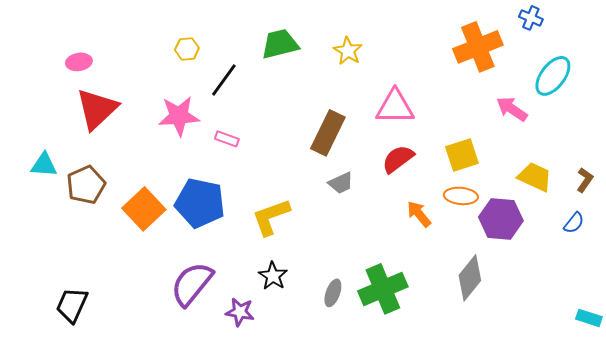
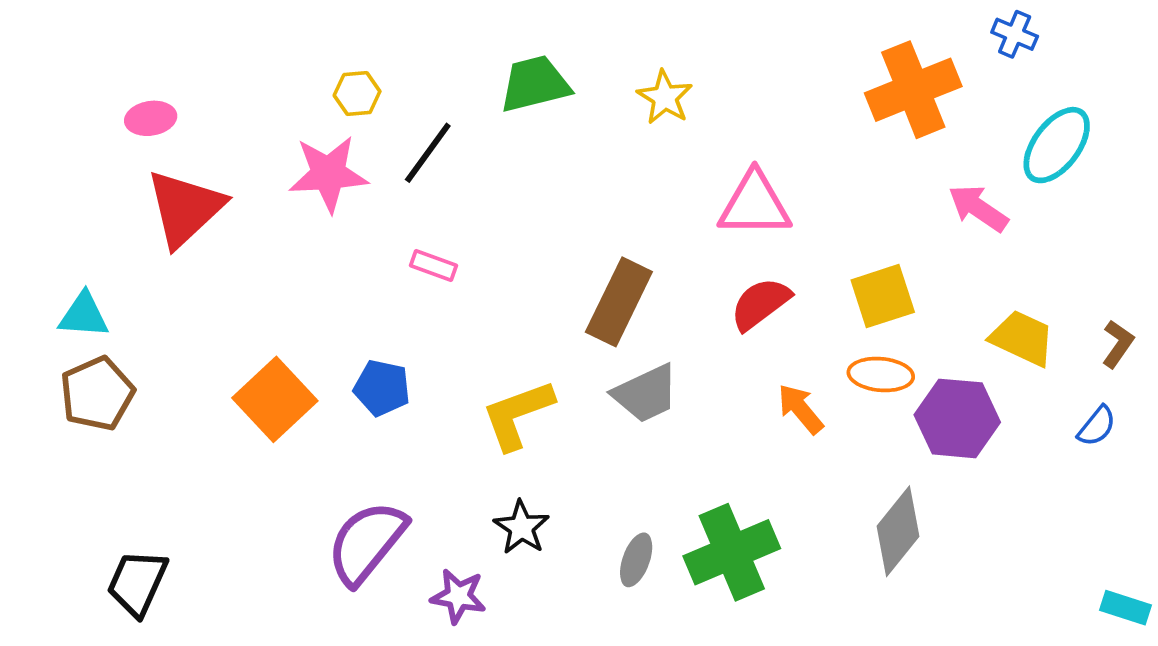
pink star: (179, 116) -> (328, 174), moved
brown rectangle: (328, 133) -> (619, 302), moved
gray trapezoid: (341, 183) -> (646, 394), moved, size x1.4
brown pentagon: (86, 185) -> (97, 394), moved
blue pentagon: (200, 203) -> (382, 388), size x0.6

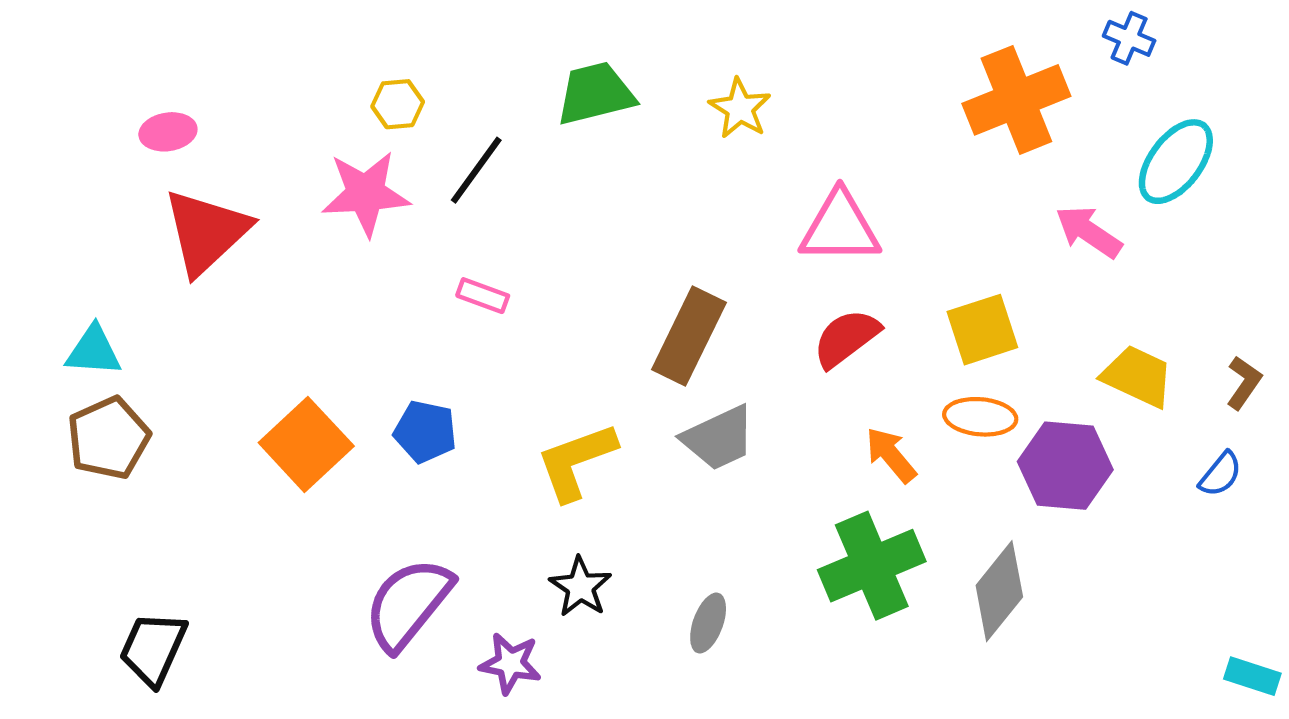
green cross: (732, 552) -> (872, 566), moved

